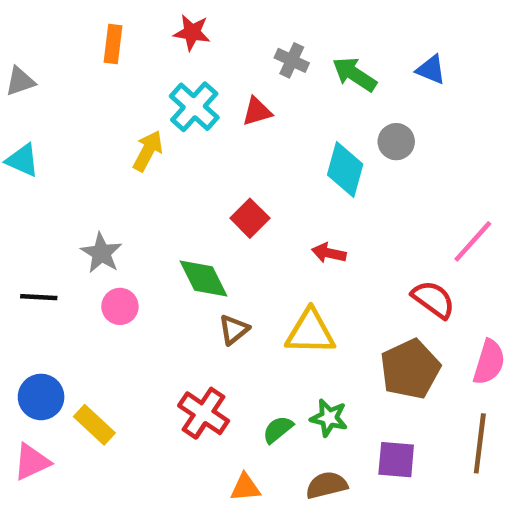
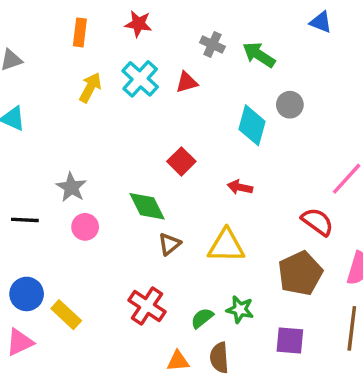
blue triangle: (431, 70) -> (321, 22), moved
yellow arrow: (148, 151) -> (90, 87), moved
brown semicircle: (327, 485) -> (219, 358), moved, turned -80

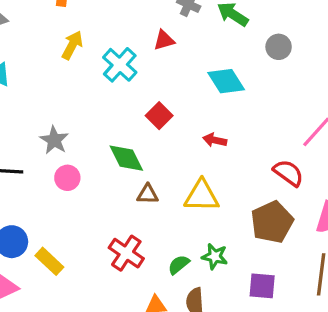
cyan cross: (140, 79) -> (120, 65), moved
gray circle: (290, 105) -> (279, 47), moved
cyan diamond: (252, 125) -> (226, 81), turned -48
brown triangle: (169, 244) -> (148, 194), turned 40

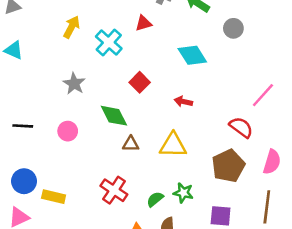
gray star: (54, 140) -> (74, 84), moved
yellow rectangle: (49, 261) -> (54, 197), turned -30

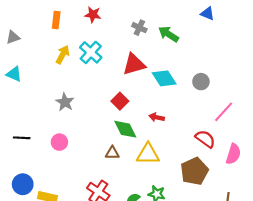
red triangle: (143, 23) -> (134, 64), moved, size x1.6
gray circle: (233, 28) -> (201, 82), moved
cyan cross: (109, 42) -> (91, 52), moved
green diamond: (114, 116) -> (125, 129), moved
pink semicircle: (272, 162) -> (233, 154), moved

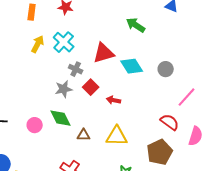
gray cross: (139, 28) -> (76, 69), moved
gray star: (65, 102) -> (64, 89), moved, turned 30
red arrow: (157, 117) -> (114, 100), moved
green diamond: (125, 129) -> (61, 118), moved

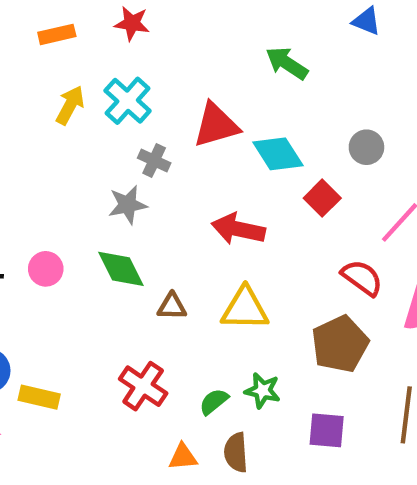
orange rectangle: (32, 12) -> (57, 34), turned 70
gray circle: (166, 69) -> (366, 147), moved
red square: (91, 87) -> (322, 198), moved
red arrow: (114, 100) -> (238, 229), size x1.6
pink circle: (35, 125) -> (46, 269), moved

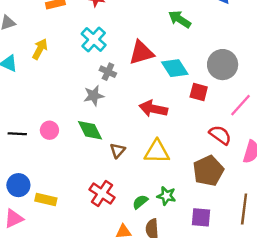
yellow arrow: (70, 105) -> (40, 49), moved
gray circle: (366, 147) -> (223, 65), size x1.6
red square: (322, 198) -> (199, 92), turned -30
brown triangle: (172, 306) -> (118, 151), turned -49

